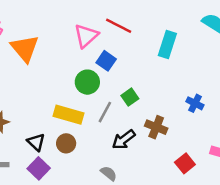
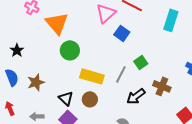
green circle: (87, 82) -> (70, 50), moved

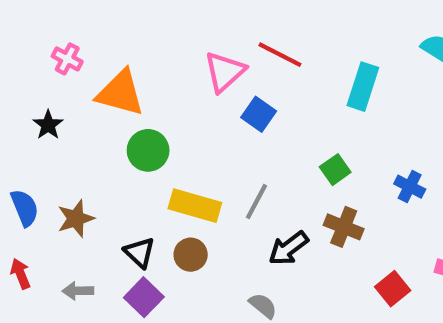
orange triangle: (57, 23) -> (120, 93), turned -35
black star: (17, 50) -> (48, 125), moved
green square: (141, 62) -> (335, 170), moved

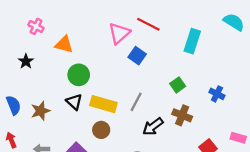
orange triangle: (120, 93) -> (64, 44), size x0.7
black triangle: (140, 252) -> (74, 102), moved

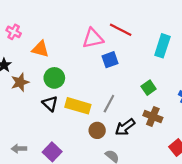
pink triangle: (119, 33) -> (93, 38), turned 30
blue square: (137, 56) -> (110, 60), turned 35
brown star: (40, 111) -> (20, 82), moved
brown circle: (101, 130) -> (97, 130), moved

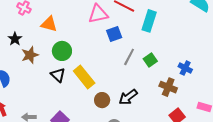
cyan rectangle: (162, 46) -> (149, 21), moved
gray line: (109, 104) -> (129, 57), moved
yellow rectangle: (78, 106) -> (84, 77), turned 35
brown cross: (153, 116) -> (168, 87), moved

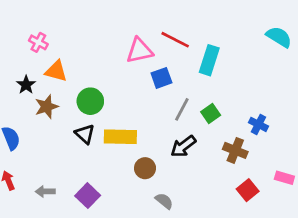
orange triangle: (49, 24) -> (56, 71), moved
yellow rectangle: (84, 77) -> (120, 137), turned -50
black arrow: (128, 97) -> (183, 146), moved

